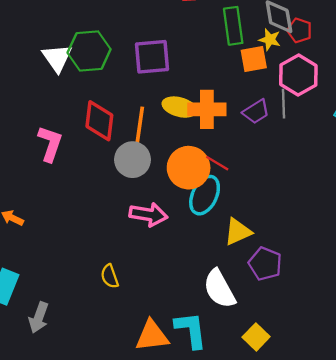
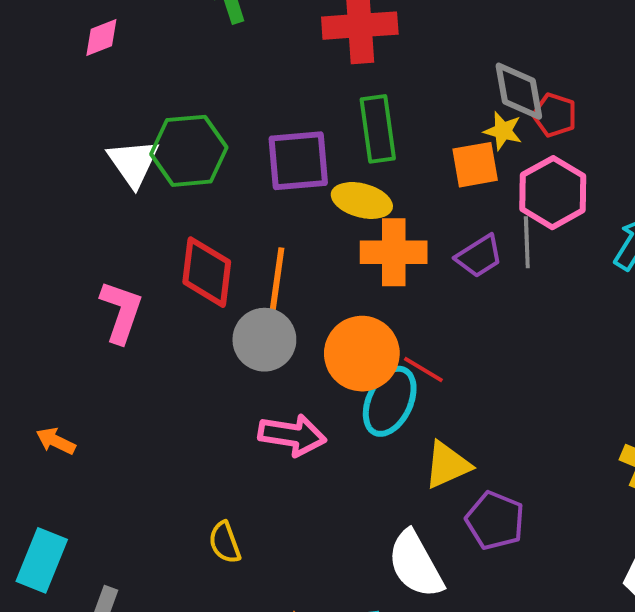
green rectangle: (233, 26) -> (378, 129), moved
yellow ellipse: (179, 107) -> (362, 200), moved
red line: (217, 163) -> (423, 369), moved

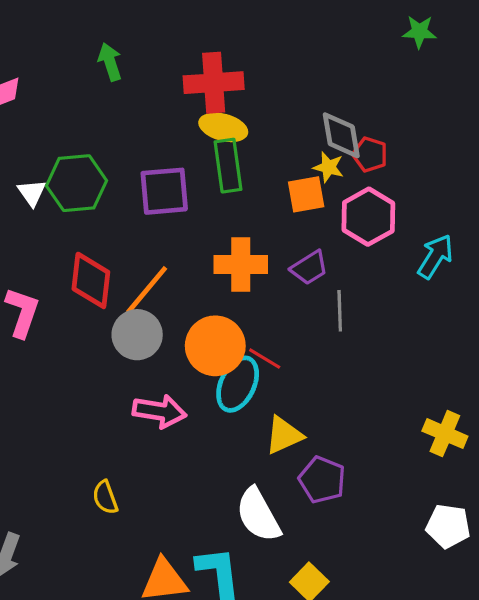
white triangle: (133, 163) -> (32, 193), size x0.7
yellow ellipse: (362, 200) -> (223, 127), moved
gray line: (527, 242) -> (340, 311), moved
orange line: (276, 284) -> (147, 290), turned 32

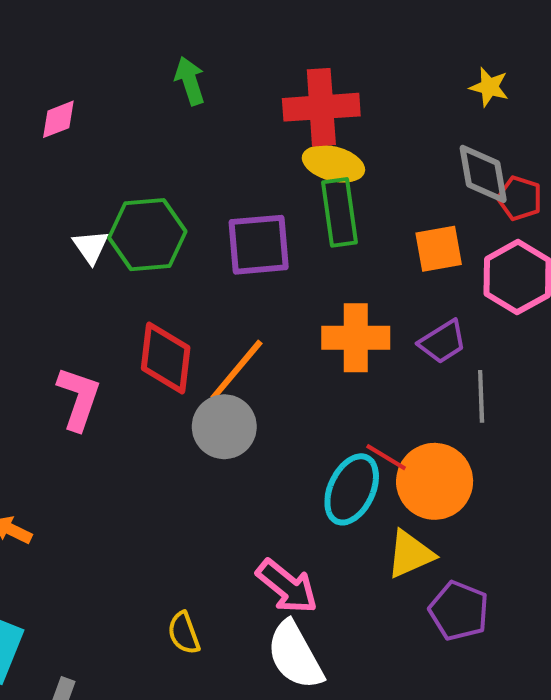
yellow star: (328, 167) -> (489, 87), moved
orange circle: (215, 346) -> (435, 481), moved
pink arrow: (159, 411) -> (287, 586), moved, turned 30
white semicircle: (258, 515) -> (295, 655), moved

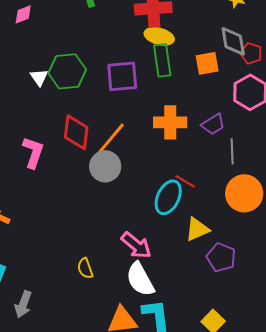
orange square: (439, 249) -> (207, 63), moved
orange circle: (435, 481) -> (244, 193), moved

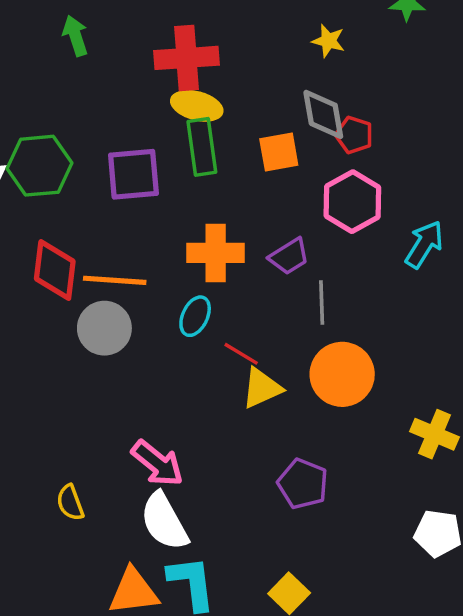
orange line: (111, 138) -> (115, 280), turned 54
cyan ellipse: (168, 197) -> (195, 316), moved, size x0.7
yellow triangle: (197, 229) -> (262, 388), moved

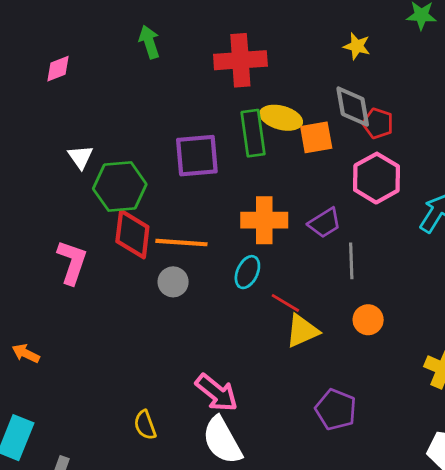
yellow ellipse: (197, 106) -> (281, 118), moved
green hexagon: (39, 166) -> (120, 186), moved
gray circle: (104, 328) -> (173, 282), size x0.7
orange circle: (342, 374) -> (368, 320), size x0.6

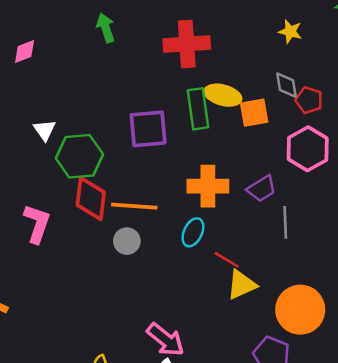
gray diamond: (353, 107) -> (286, 85), size x0.7
orange circle: (368, 320) -> (300, 310), moved, size x1.8

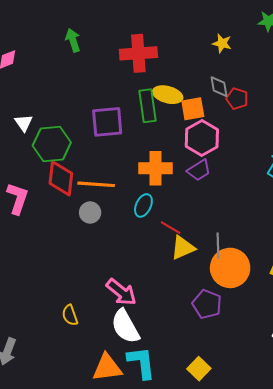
pink hexagon: (308, 149) -> (202, 138), moved
gray line: (285, 222) -> (218, 246), moved

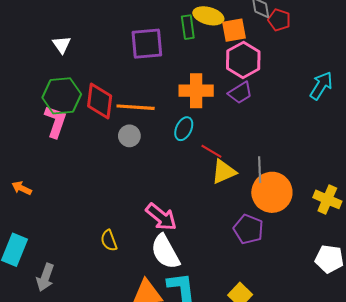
green rectangle: (147, 106) -> (188, 27), size x0.7
green hexagon: (52, 144) -> (62, 96), moved

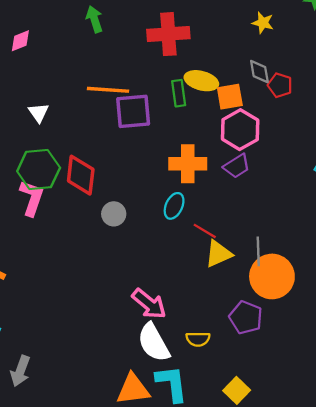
orange line: (136, 107) -> (108, 90), moved
yellow semicircle: (109, 240) -> (198, 339), moved, turned -70

